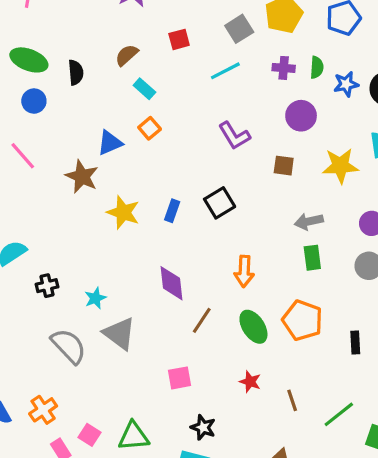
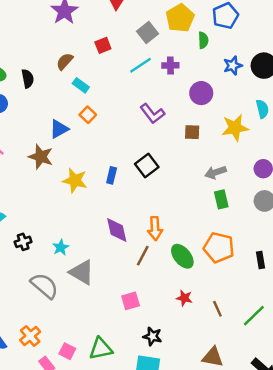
green semicircle: (317, 67) -> (203, 40), moved
purple cross: (284, 68) -> (170, 65), moved
orange arrow: (244, 271) -> (155, 228), moved

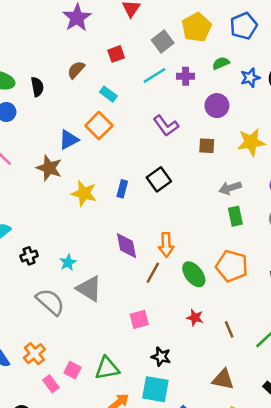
green semicircle: (203, 40) -> (221, 63), moved, turned -112
cyan rectangle: (81, 85) -> (108, 94), moved
orange square: (88, 115) -> (99, 126), size x1.5

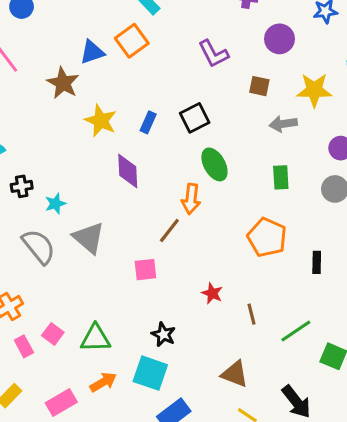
gray arrow: (230, 188) -> (283, 124), moved
purple diamond: (127, 246) -> (128, 171), moved
cyan star: (68, 262) -> (55, 204), moved
green ellipse: (194, 274) -> (214, 164), moved
pink square: (139, 319) -> (145, 270), moved

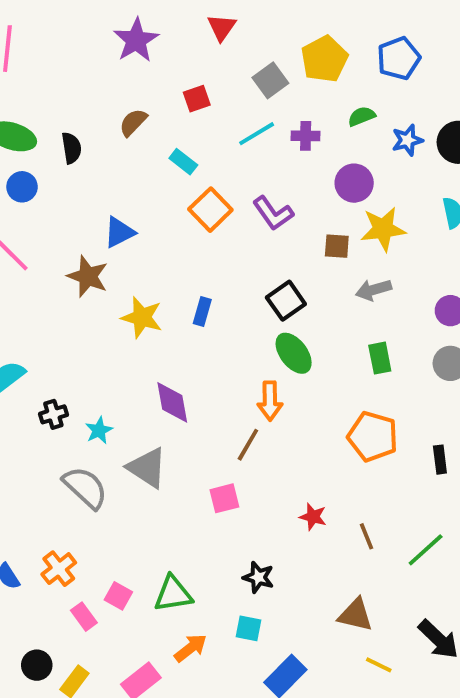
orange square: (132, 41) -> (210, 210), moved
yellow star: (314, 90) -> (383, 229), moved
black square: (195, 118) -> (286, 301), moved
purple diamond: (128, 171) -> (172, 402), moved
cyan square: (150, 373) -> (248, 628), size x0.6

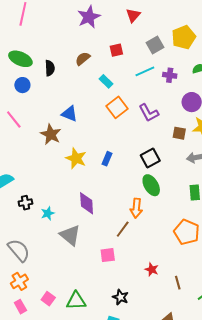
blue triangle: (119, 232) -> (69, 114), turned 42
gray semicircle: (85, 488) -> (19, 250), moved
pink rectangle: (84, 617) -> (20, 307), moved

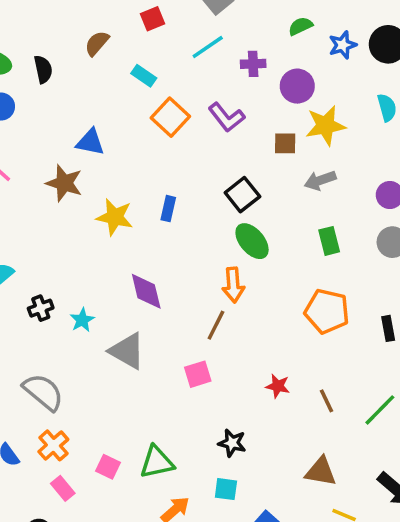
purple cross: (170, 75) -> (253, 64), moved

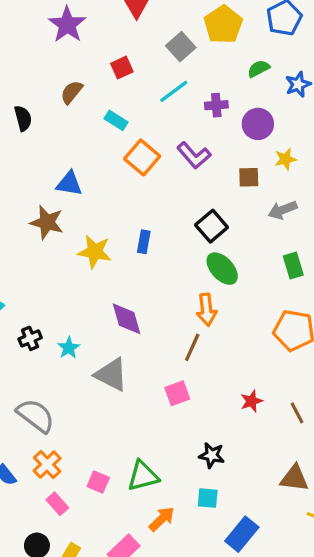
yellow star: (325, 126) -> (285, 159), size x0.6
red star: (278, 386) -> (251, 401), turned -30

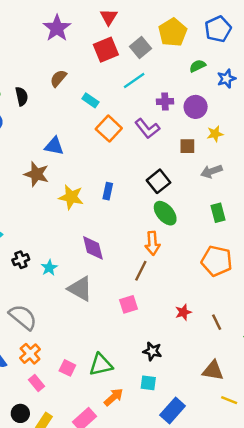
red square: (122, 68) -> (106, 50), moved, size x1.5
purple cross: (216, 105) -> (165, 101), moved

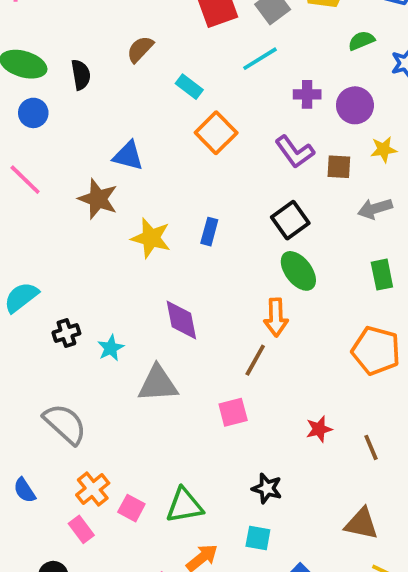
purple L-shape: (147, 128) -> (295, 152), moved
gray triangle: (80, 289) -> (158, 384), turned -36
orange cross: (30, 354) -> (93, 489), moved

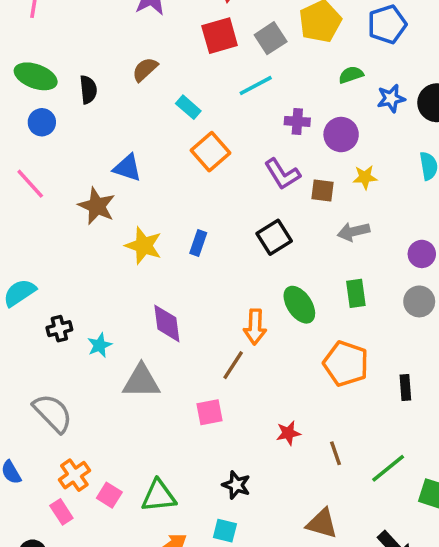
green ellipse: (298, 271) -> (299, 305), moved

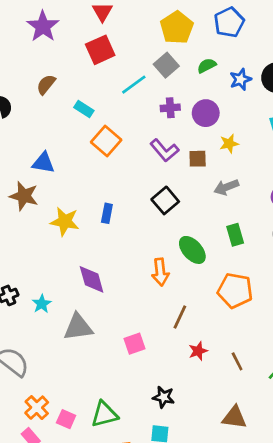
gray square: (271, 38) -> (166, 65), moved
brown line: (233, 365) -> (180, 317), moved

